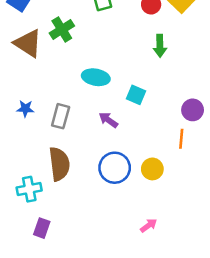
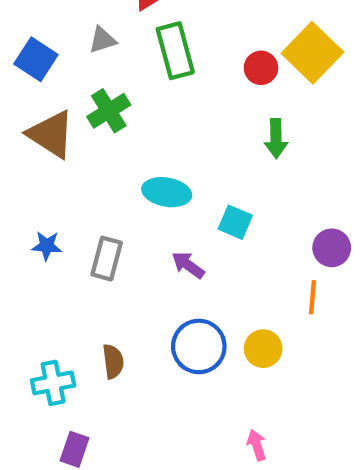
brown semicircle: (59, 164) -> (113, 361), moved, size x0.6
pink arrow: (149, 226) -> (257, 445), turned -72

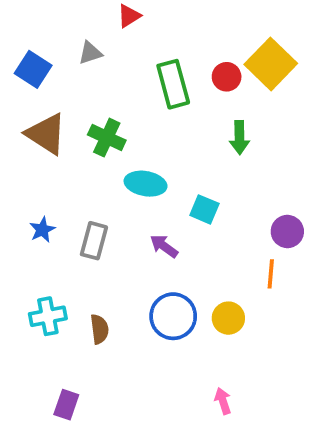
green rectangle: (175, 51) -> (173, 84), moved
green cross: (109, 111) -> (107, 138), moved, turned -33
blue star: (47, 246) -> (42, 230), turned -30
cyan cross: (53, 383) -> (48, 316), moved

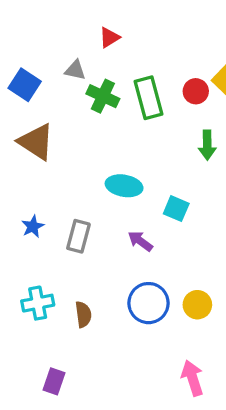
gray triangle: (90, 53) -> (75, 70), turned 30
green cross: (107, 138) -> (103, 96), moved
pink arrow: (223, 401) -> (192, 378), size x1.5

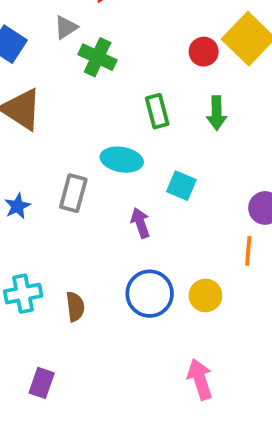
gray triangle: (75, 70) -> (66, 27), turned -45
green rectangle: (149, 98) -> (157, 111), moved, size x0.7
gray rectangle: (78, 236) -> (73, 193), moved
purple arrow: (140, 241) -> (140, 223), turned 35

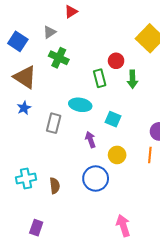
red circle: (204, 52) -> (116, 61), moved
green cross: (98, 57) -> (59, 58), moved
blue star: (17, 206) -> (24, 108), moved
yellow circle: (205, 295) -> (117, 155), moved

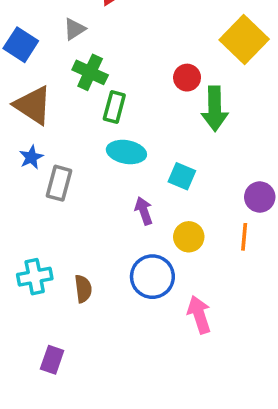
green rectangle: (100, 78) -> (114, 107), moved, turned 30
green arrow: (132, 79) -> (215, 109), size x1.4
gray rectangle: (54, 123) -> (59, 183), moved
pink arrow: (123, 226) -> (199, 315), moved

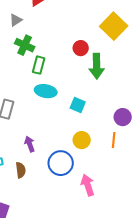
purple arrow: (144, 211) -> (30, 144), moved

